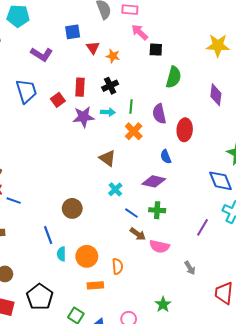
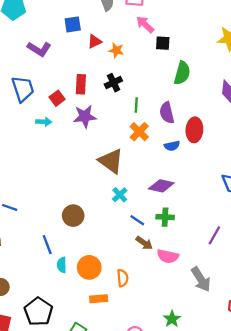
red triangle: (93, 48) -> (95, 41), turned 40
cyan arrow: (108, 112) -> (44, 122), moved
blue semicircle: (166, 157) -> (172, 146), moved, turned -80
brown triangle: (107, 158) -> (111, 161), size x1.4
gray arrow: (190, 268) -> (201, 279), size x1.6

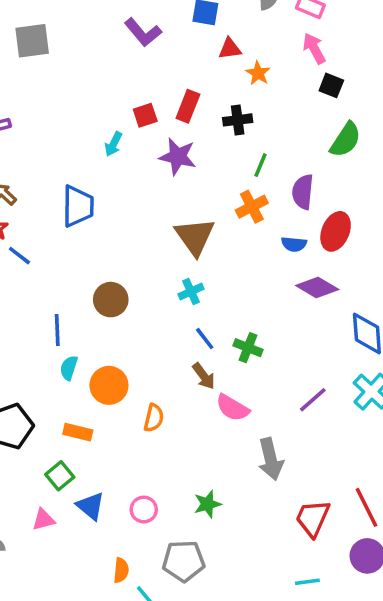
blue trapezoid: (23, 89) -> (78, 206), moved
cyan arrow: (44, 122) -> (113, 144), turned 96
purple diamond: (161, 186) -> (317, 287), moved
orange rectangle: (99, 299) -> (78, 432), moved

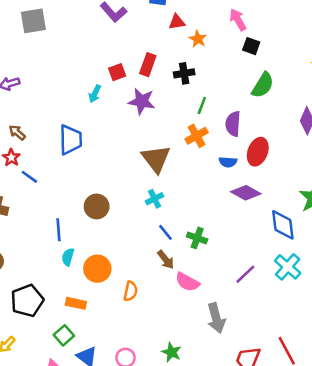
green star: (207, 504) -> (172, 352), turned -30

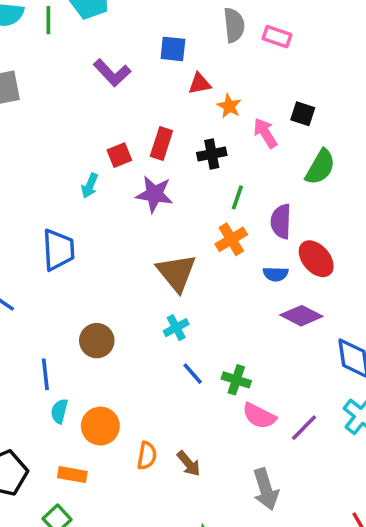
pink arrow: (238, 20) -> (265, 133), moved
red ellipse: (258, 152) -> (316, 259), turned -60
brown arrow: (166, 260) -> (189, 464), moved
pink semicircle: (187, 282) -> (259, 416), moved

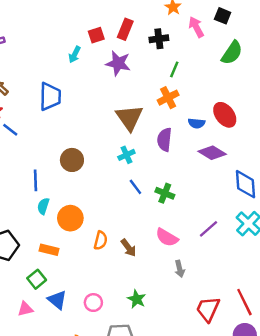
purple semicircle: (281, 221) -> (164, 140), moved
pink semicircle: (259, 416) -> (167, 237), moved
gray arrow: (266, 489) -> (180, 269), size x0.6

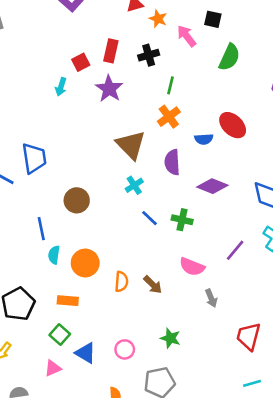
purple star: (118, 63) -> (109, 89), turned 30
blue trapezoid: (50, 97) -> (34, 158), moved
purple diamond: (212, 153) -> (212, 186), moved

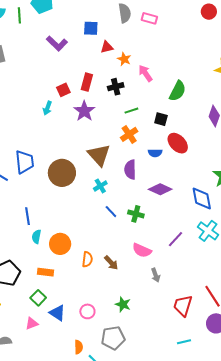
black square: (213, 19) -> (161, 119), moved
green line: (170, 85) -> (131, 111), turned 56
brown circle: (77, 200) -> (62, 173), moved, size x1.4

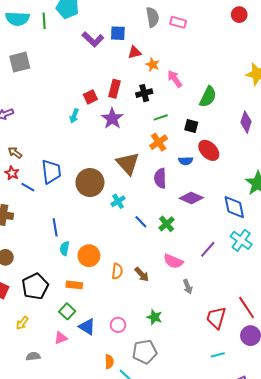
purple L-shape: (57, 43) -> (93, 39), moved
cyan cross: (100, 186) -> (118, 201), moved
green cross: (136, 214) -> (167, 224), turned 35

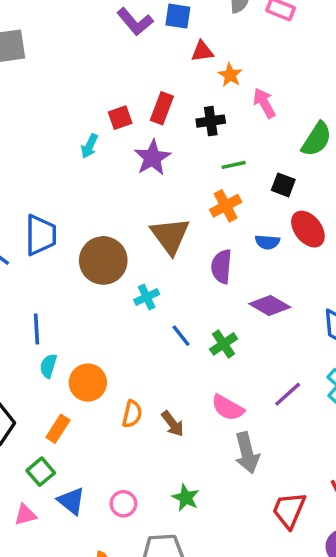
orange rectangle: (74, 285) -> (58, 429), turned -70
gray arrow: (188, 287) -> (247, 453), size x1.6

